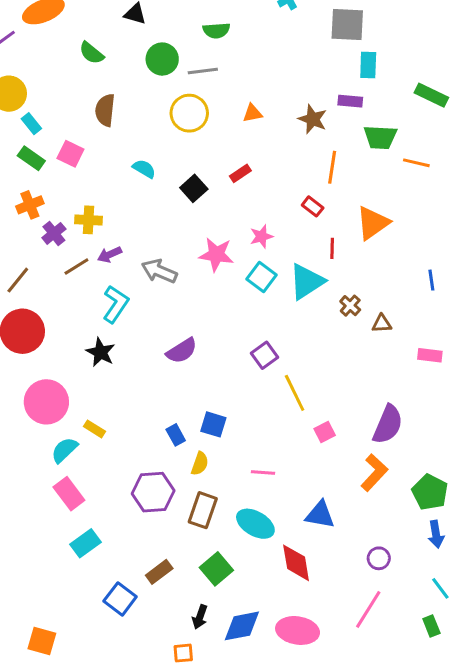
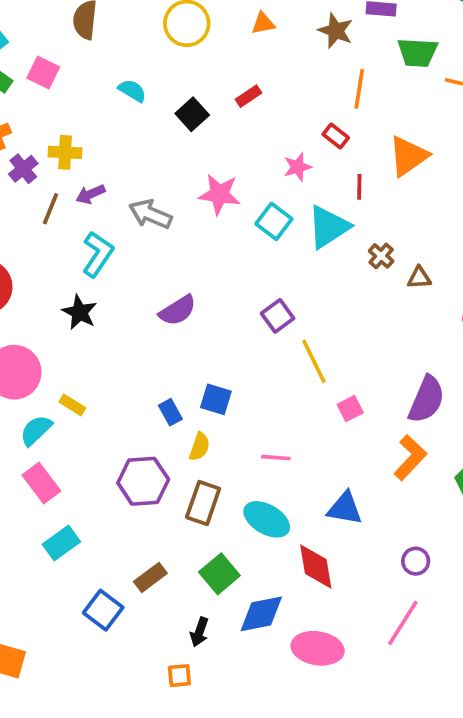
pink star: (261, 236) -> (298, 167), moved
brown line: (76, 267) -> (50, 209), turned -36
blue diamond: (242, 626) -> (261, 614), moved

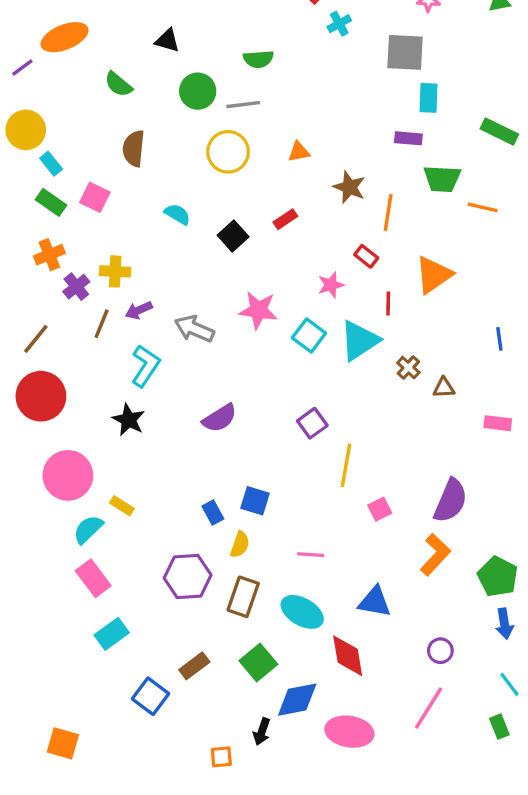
brown star: (336, 31) -> (349, 187), moved
yellow line: (314, 361) -> (346, 465), turned 36
black arrow: (199, 632) -> (262, 732), moved

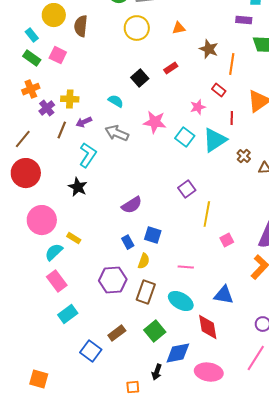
yellow circle: (26, 130) -> (54, 15), moved
cyan semicircle: (177, 214) -> (116, 101), moved
purple semicircle: (220, 418) -> (132, 205), moved

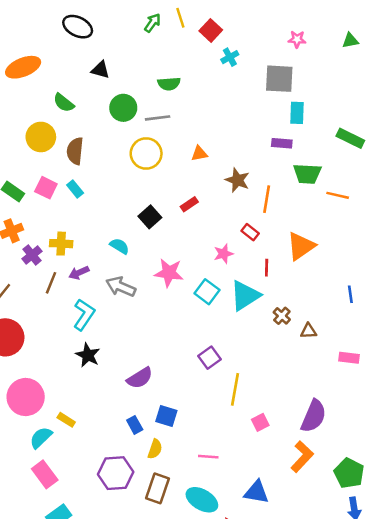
cyan rectangle: (32, 35) -> (75, 189), moved
black star: (78, 187) -> (88, 355), moved

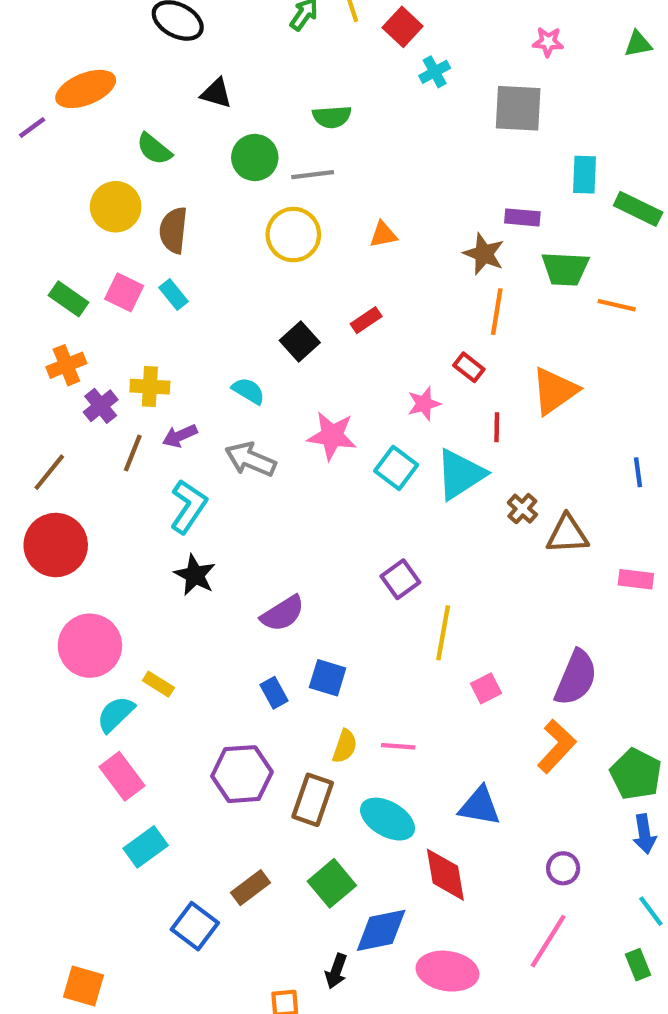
cyan rectangle: (297, 113) -> (584, 175), moved
brown star: (237, 180) -> (484, 254), moved
brown triangle: (308, 331) -> (567, 534), size x1.5
yellow semicircle: (155, 449) -> (345, 746), moved

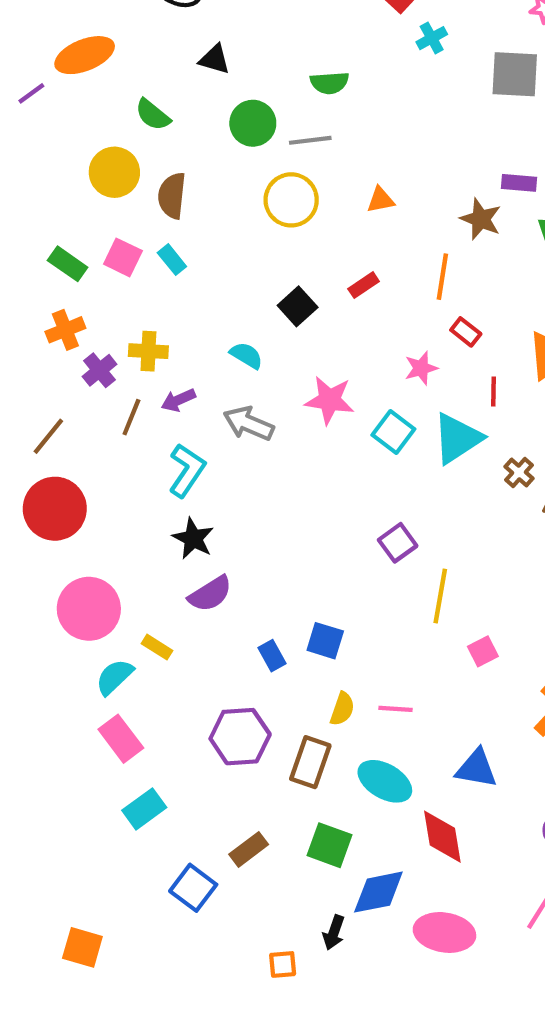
orange line: (497, 312) -> (442, 277), moved
purple semicircle: (283, 614) -> (210, 594), moved
green square: (332, 883) -> (329, 845), turned -30

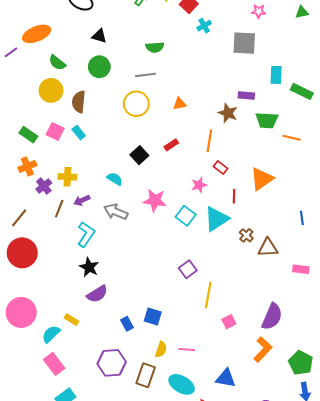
green semicircle: (153, 115) -> (57, 63), moved
green circle: (253, 123) -> (99, 67), moved
pink circle: (89, 609) -> (21, 312), moved

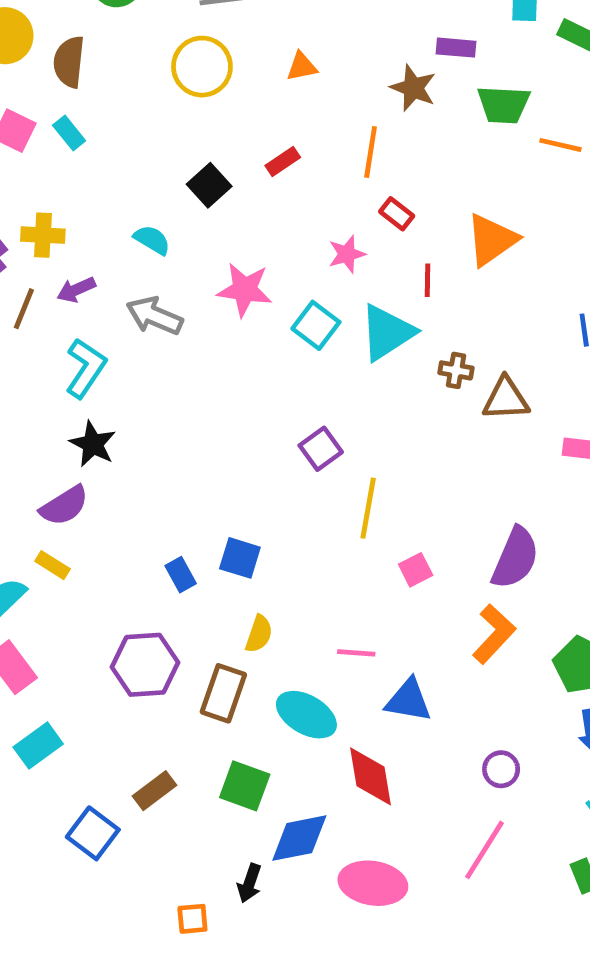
brown cross: (246, 235) -> (456, 370), turned -32
purple semicircle: (97, 294) -> (64, 506), moved
pink line: (187, 349) -> (356, 653), moved

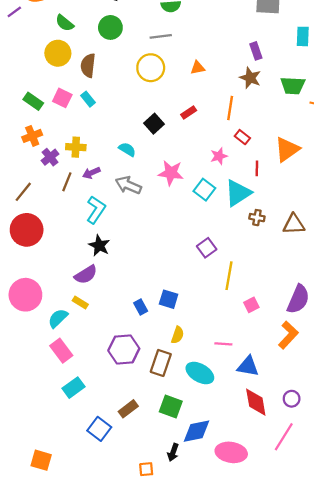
purple rectangle: (456, 48) -> (256, 51), moved, turned 66
brown cross: (456, 370) -> (257, 218), moved
red diamond: (371, 776) -> (256, 402), moved

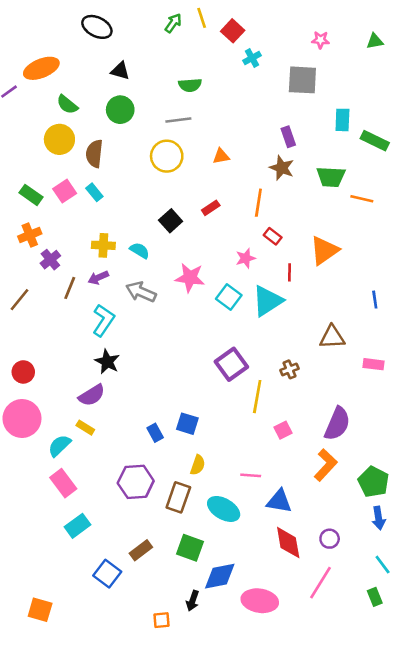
pink square: (62, 98) -> (65, 191), turned 30
yellow cross: (76, 147) -> (103, 245), moved
brown cross: (257, 218) -> (289, 369), moved, turned -32
red circle: (27, 230) -> (23, 372), moved, size x0.6
purple square: (207, 248) -> (231, 364), size x1.4

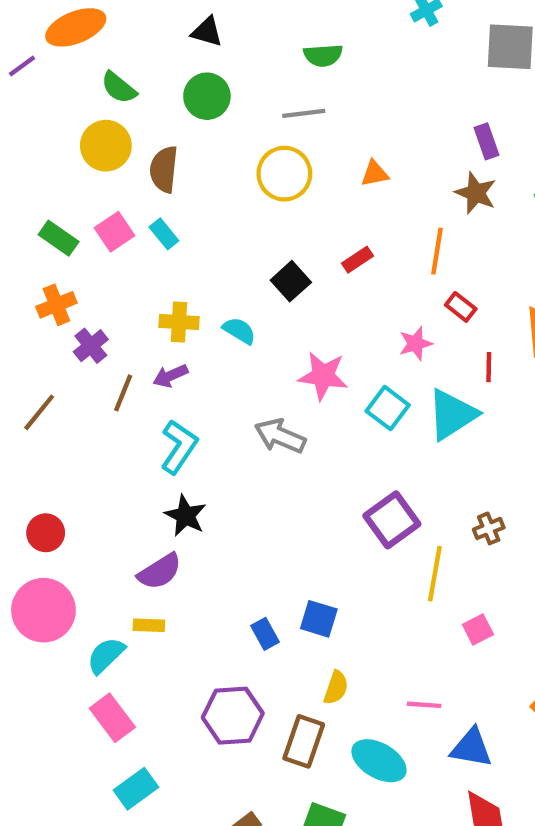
gray arrow: (141, 292) -> (280, 436), moved
yellow rectangle: (85, 428) -> (149, 625), turned -30

